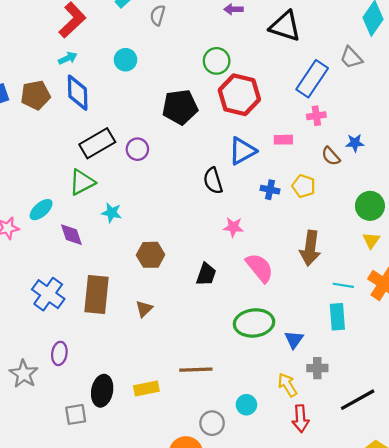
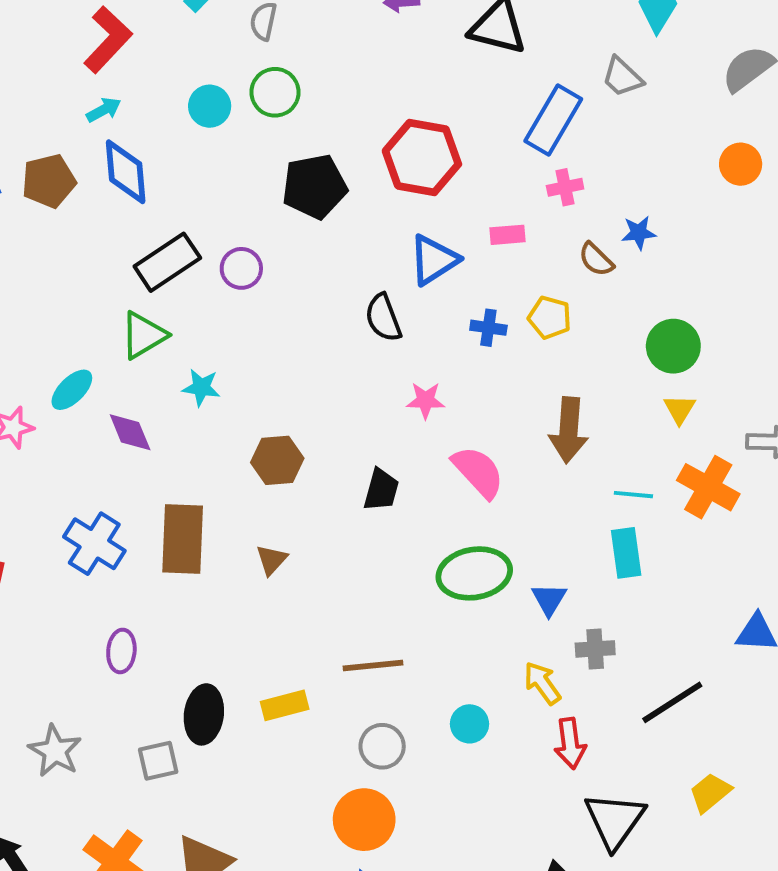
green circle: (217, 61) -> (275, 92), moved
gray star: (24, 374) -> (55, 751), moved
gray circle: (212, 423) -> (382, 746), moved

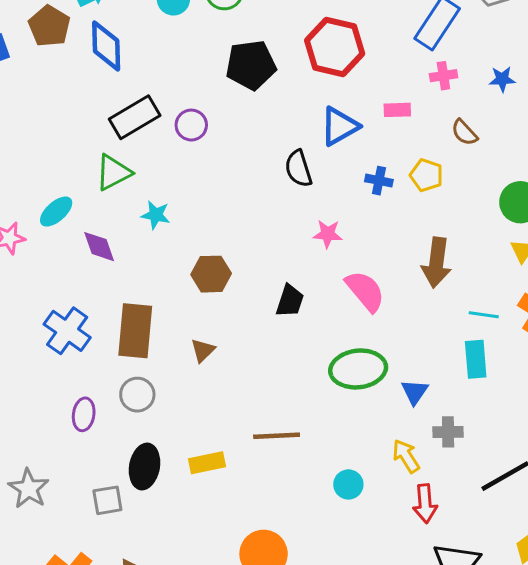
brown pentagon: (49, 181) -> (49, 26), moved, turned -30
blue star: (639, 233) -> (502, 79), moved
gray circle: (382, 746) -> (137, 395), moved

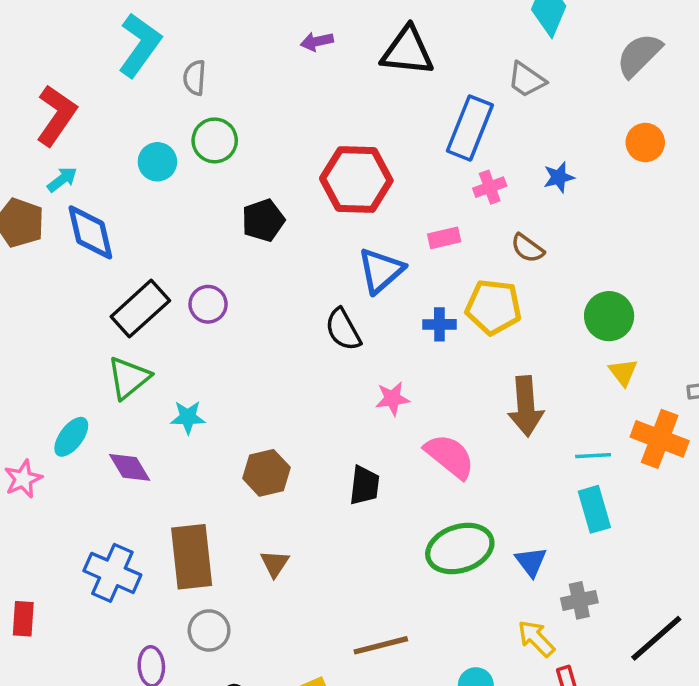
black pentagon: (251, 65) -> (263, 220), size x0.7
yellow pentagon: (426, 175) -> (493, 307), size x1.4

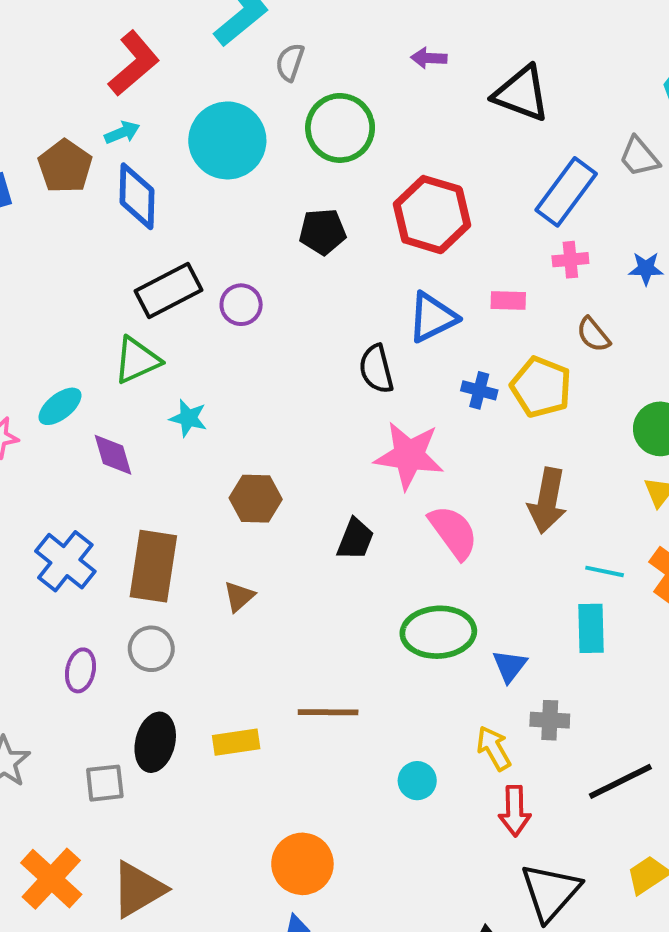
green circle: (215, 140) -> (340, 128), moved, size x1.4
cyan circle: (157, 162) -> (227, 140), size x1.8
pink star: (392, 399) -> (409, 455), size x1.8

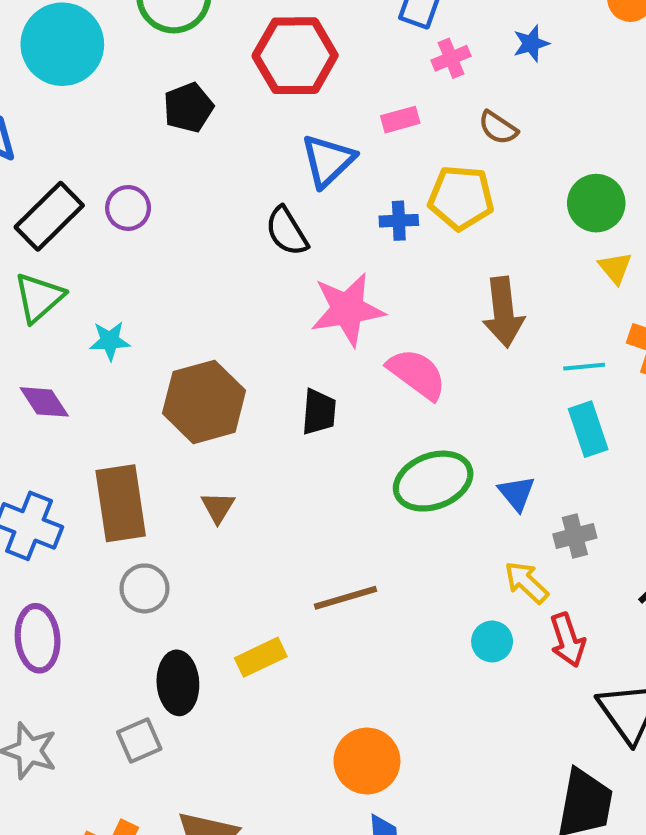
brown hexagon: (256, 499) -> (204, 402), size x1.5
purple ellipse: (80, 670) -> (38, 638), moved, size x1.4
cyan circle: (417, 781) -> (492, 641), moved

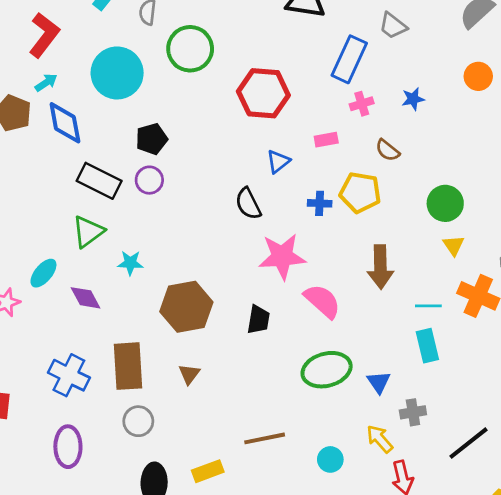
black pentagon: (188, 108) -> (152, 139), moved
blue triangle: (328, 161) -> (278, 161), size x0.7
black rectangle: (49, 216) -> (99, 181), turned 66
cyan circle: (492, 641) -> (330, 459), moved

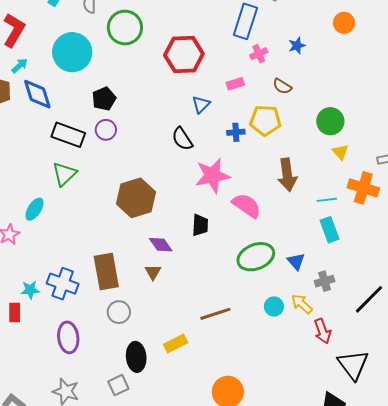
cyan star: (130, 263) -> (30, 290), moved
purple diamond: (86, 298) -> (161, 245), moved
brown hexagon: (186, 307) -> (136, 198), moved
cyan circle: (330, 459) -> (274, 306), moved

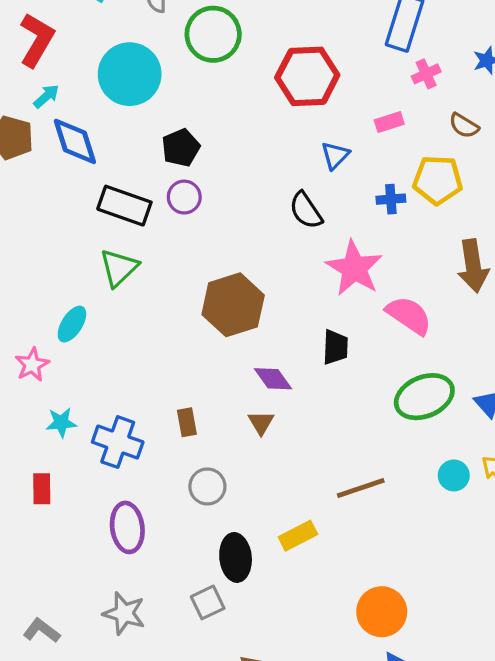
pink star: (212, 176) -> (354, 268), turned -30
brown rectangle: (106, 272) -> (187, 422), size x0.5
cyan star: (30, 290) -> (61, 423), moved

